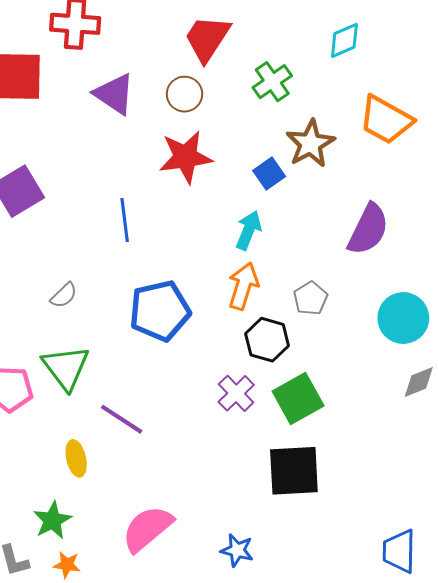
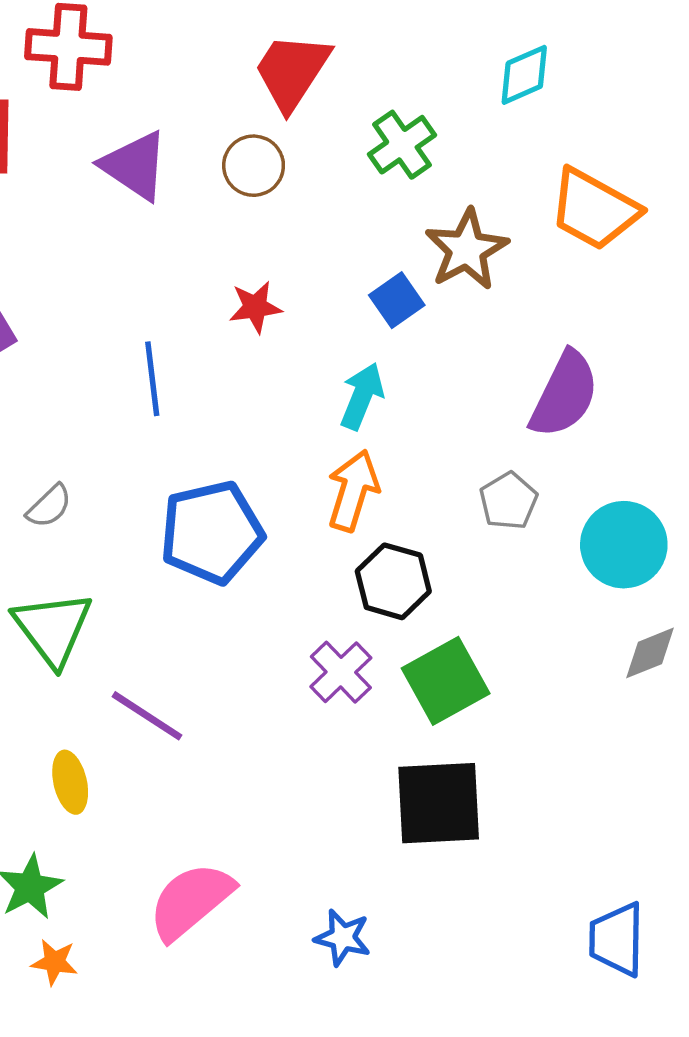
red star: (186, 157) -> (255, 307), moved, size x0.6
gray pentagon: (310, 298) -> (509, 501), moved

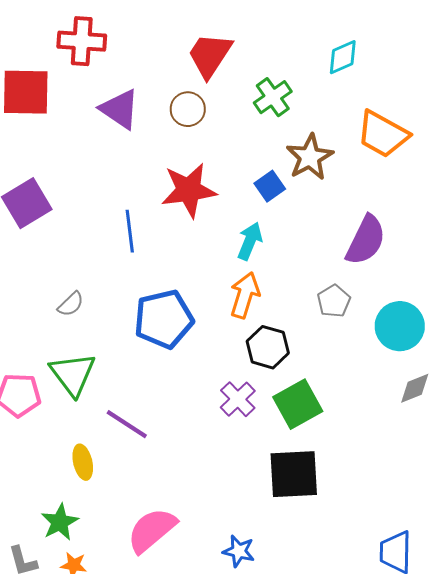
red star: (255, 307) -> (189, 190), size x1.8

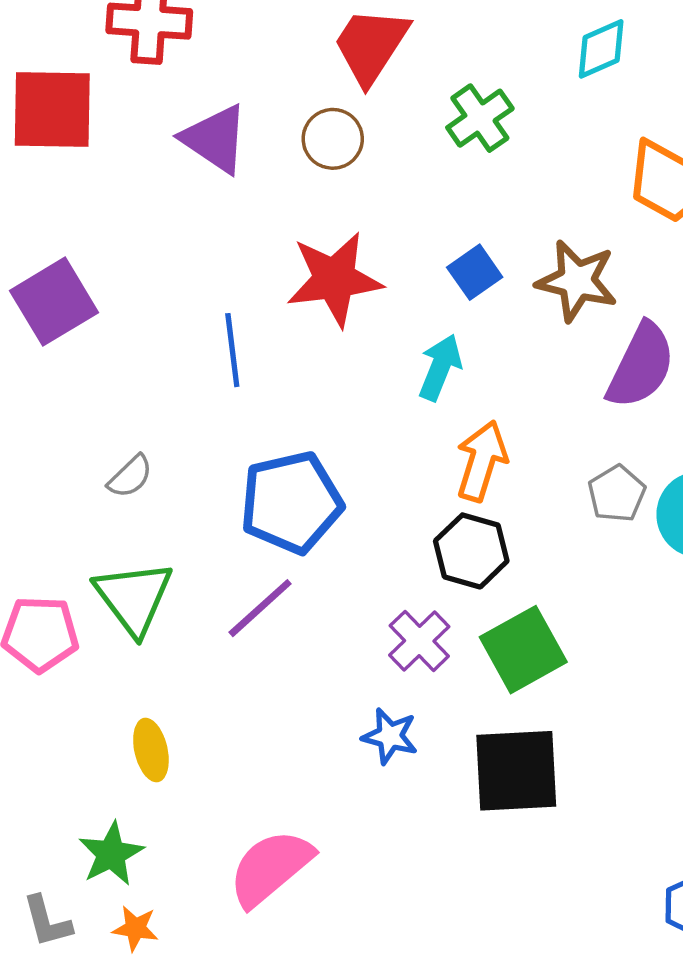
brown star: (310, 157) -> (577, 281), moved, turned -30
orange arrow: (245, 295) -> (482, 461), moved
gray pentagon: (334, 301) -> (617, 494), moved
purple line: (127, 424) -> (260, 608), moved, turned -75
blue star: (239, 551) -> (390, 736), moved

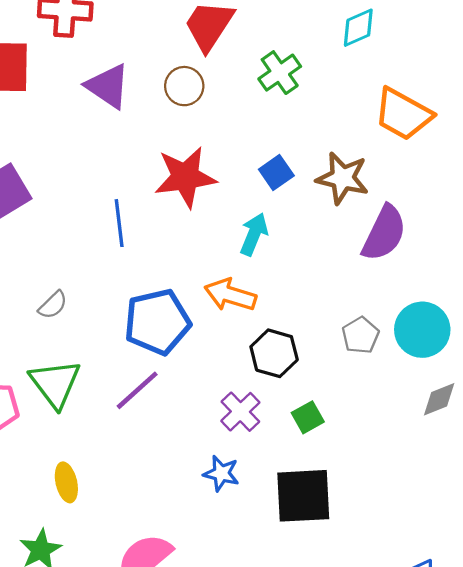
orange arrow: (482, 461) -> (230, 295), moved, turned -90
gray pentagon: (617, 494) -> (361, 335), moved
green square: (523, 650) -> (308, 417), size x0.6

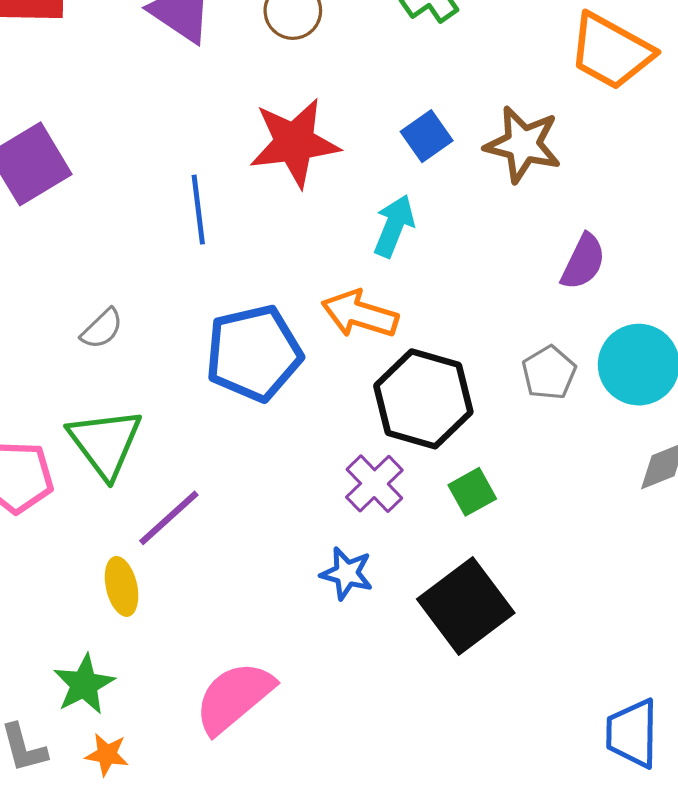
purple semicircle: (384, 233) -> (583, 262), moved, size x0.7
black hexagon: (274, 353) -> (423, 399), size x1.4
purple line: (137, 390) -> (169, 518), moved
black square: (303, 496) -> (466, 606), turned -34

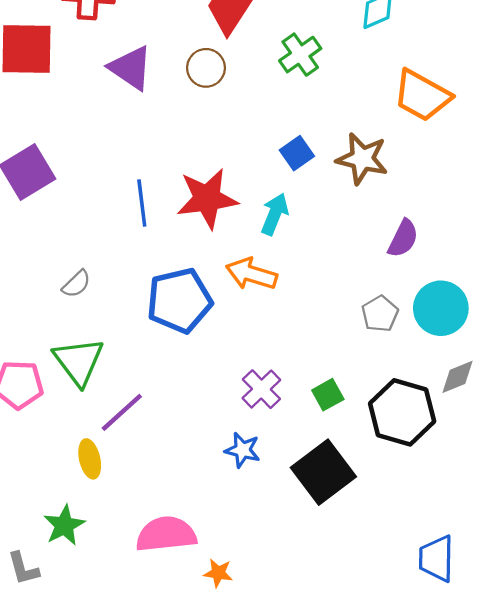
red star: (294, 143) -> (207, 199), moved
black hexagon: (423, 399) -> (402, 412), moved
pink semicircle: (234, 697) -> (166, 534), turned 34
orange star: (107, 754) -> (218, 573), moved

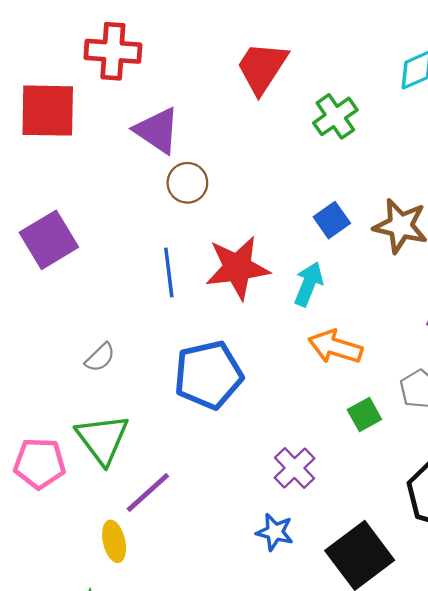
brown circle: (206, 68) -> (187, 183), moved
orange arrow: (251, 274) -> (335, 347), moved
green square: (328, 395) -> (364, 414), moved

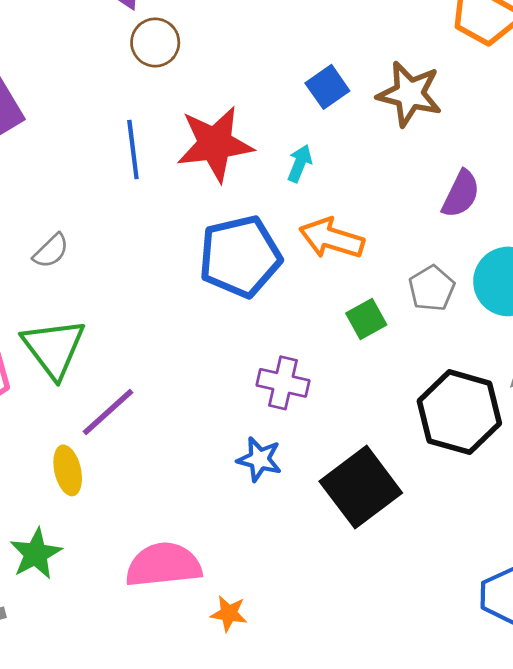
cyan arrow: (309, 284) -> (300, 163), size x0.7
blue pentagon: (208, 375) -> (240, 256), moved
purple cross: (295, 468) -> (283, 383), turned -33

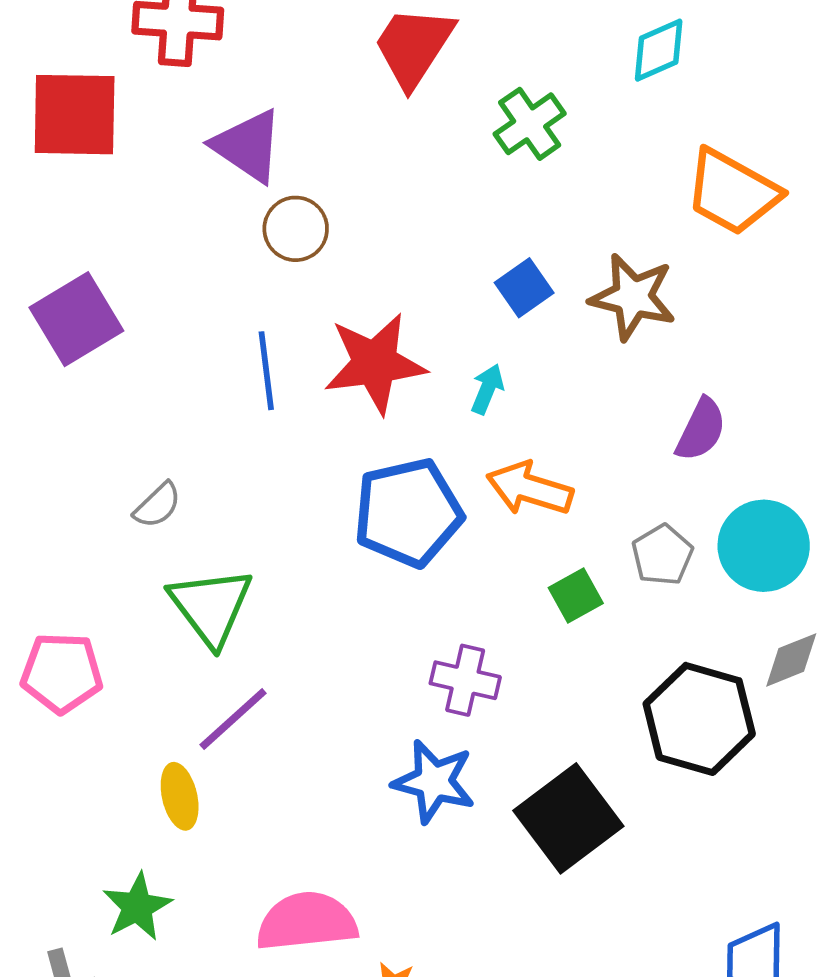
green triangle: (54, 348) -> (211, 607), moved
blue star: (259, 459) -> (434, 782), size x1.4

